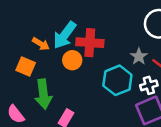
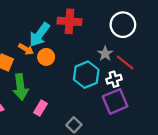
red cross: (90, 43) -> (69, 21), moved
orange arrow: (41, 44) -> (26, 49), moved

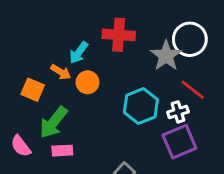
cyan arrow: (39, 35) -> (79, 53), size x0.7
gray star: (105, 54) -> (166, 56), moved, size x1.5
green arrow: (21, 87) -> (53, 122), turned 45
pink rectangle: (41, 108) -> (62, 151), moved, turned 56

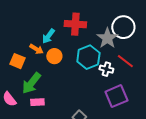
cyan hexagon: (141, 106) -> (88, 57), moved
white cross: (178, 112) -> (106, 69), moved, turned 32

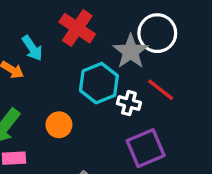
red cross: (75, 24) -> (77, 28), turned 30
cyan arrow: (48, 36) -> (32, 48), turned -70
orange circle: (54, 56) -> (59, 125), moved

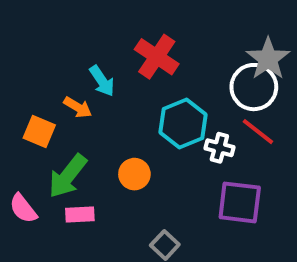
white circle: (157, 33) -> (254, 87), moved
gray star: (131, 51) -> (268, 59), moved
purple square: (146, 148) -> (240, 202), turned 30

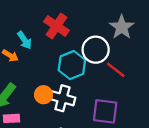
white circle: (254, 87) -> (96, 50), moved
white cross: (219, 148) -> (62, 98), moved, size x1.5

